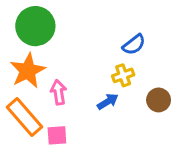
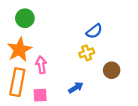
green circle: (35, 26) -> (25, 18), size x0.7
blue arrow: (108, 102) -> (76, 88), moved
orange rectangle: (25, 117) -> (17, 82), turned 52

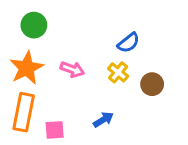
yellow cross: (87, 53) -> (118, 72), turned -32
pink arrow: (41, 65) -> (72, 69), moved, turned 119
brown circle: (112, 70) -> (152, 84), moved

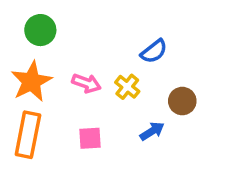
yellow cross: (118, 72) -> (127, 87), moved
blue arrow: (103, 120) -> (152, 131), moved
pink square: (55, 130) -> (90, 138), moved

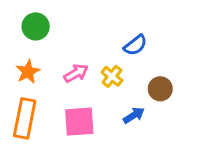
orange star: (31, 81) -> (28, 72), size x0.7
pink arrow: (86, 83) -> (76, 73), turned -50
pink square: (90, 138) -> (79, 122), size x1.5

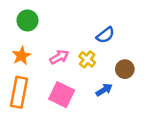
pink square: (79, 122) -> (62, 95), turned 30

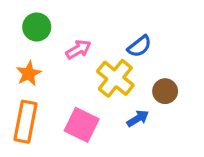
pink arrow: (59, 57) -> (78, 49), moved
yellow cross: (87, 59) -> (115, 78), size x1.6

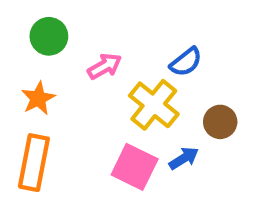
pink square: (82, 125) -> (135, 167), moved

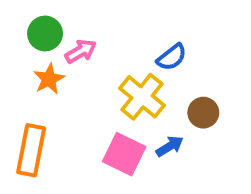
pink arrow: (105, 66) -> (81, 51), moved
orange star: (38, 98) -> (49, 79), moved

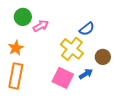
orange star: (49, 79) -> (16, 48), moved

